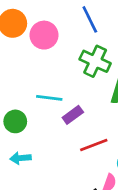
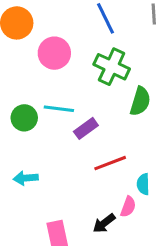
pink circle: (44, 35) -> (54, 53), moved
green circle: (15, 121) -> (24, 118), moved

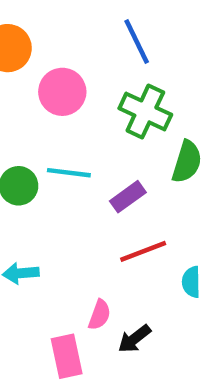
purple rectangle: (86, 128) -> (128, 197), moved
pink semicircle: (128, 207) -> (99, 315), moved

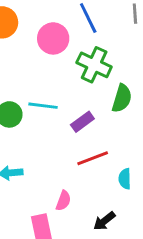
pink circle: (62, 92) -> (53, 38), moved
black arrow: (134, 339) -> (104, 221), moved

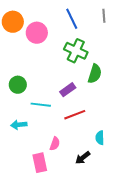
pink circle: (53, 38) -> (37, 33), moved
cyan line: (43, 106) -> (41, 105), moved
cyan semicircle: (125, 179) -> (100, 138), moved

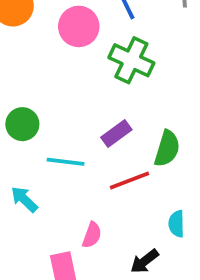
pink circle: (37, 33) -> (79, 26), moved
green semicircle: (95, 74) -> (167, 149), moved
cyan arrow: (19, 125) -> (24, 199), turned 49

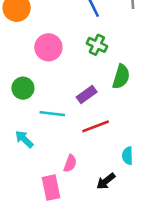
pink circle: (79, 26) -> (48, 47), moved
green cross: (131, 60) -> (97, 45), size x0.7
green semicircle: (167, 149) -> (121, 77), moved

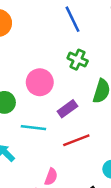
pink circle: (48, 47) -> (40, 82), moved

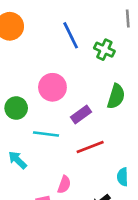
blue line: (72, 19) -> (71, 35), moved
green cross: (78, 60) -> (104, 50), moved

